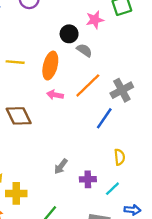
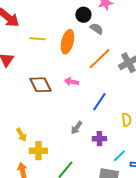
pink arrow: (55, 95) -> (71, 82), moved
blue line: (104, 118) -> (99, 102), moved
cyan line: (112, 189) -> (119, 156), moved

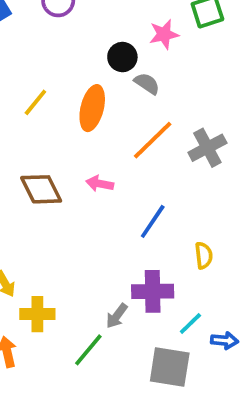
yellow line: (37, 39) -> (35, 102), turned -56
gray arrow: (76, 128) -> (117, 316), moved
purple cross: (99, 139) -> (153, 291), size x1.5

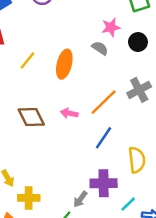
pink star: (164, 34) -> (111, 27), moved
black circle: (122, 57) -> (138, 42), moved
orange line: (153, 140) -> (104, 102), moved
yellow semicircle: (204, 255) -> (137, 160), size x1.5

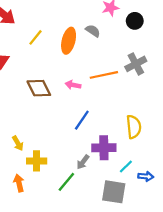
gray semicircle: (100, 48) -> (93, 31), moved
orange line: (104, 102) -> (104, 75), turned 32
blue line: (104, 138) -> (82, 120), moved

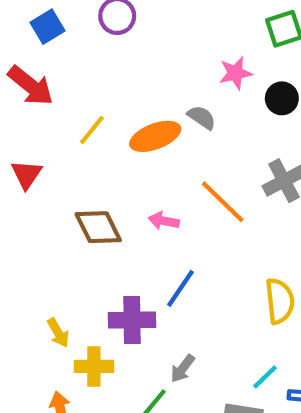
orange ellipse: (69, 41) -> (155, 136), turned 55
orange line: (104, 75) -> (223, 202), turned 56
purple cross: (104, 148) -> (132, 320), moved

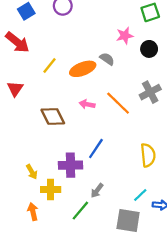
pink arrow: (164, 221) -> (87, 104), moved

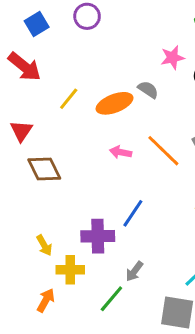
brown diamond: (53, 116) -> (44, 169), moved
orange arrow: (33, 212) -> (46, 300), turned 42

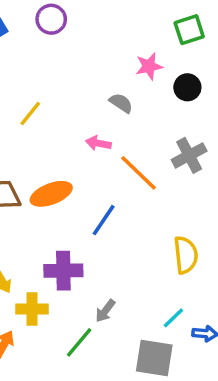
orange ellipse: (115, 103) -> (51, 194), moved
pink arrow: (121, 152) -> (98, 143), moved
blue line: (133, 213) -> (104, 220), moved

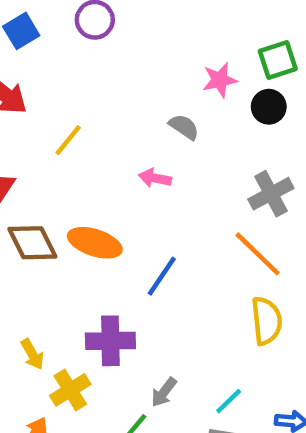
green square: (189, 30) -> (278, 60), moved
orange line: (138, 173) -> (258, 254), moved
orange ellipse: (51, 194) -> (95, 243), turned 39
yellow cross: (32, 309) -> (70, 390), turned -32
cyan line: (173, 318) -> (229, 401), moved

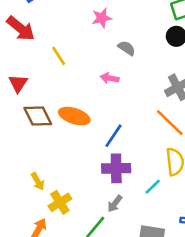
pink star: (220, 80) -> (102, 18), moved
yellow line: (68, 140) -> (59, 56), turned -72
purple cross: (110, 341) -> (116, 168), moved
cyan line: (229, 401) -> (153, 187), moved

